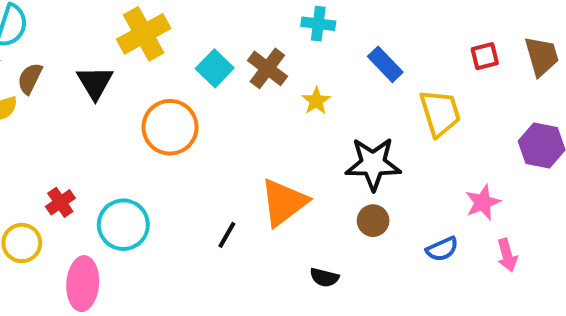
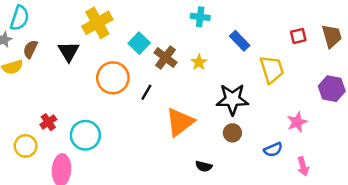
brown cross: (267, 68) -> (165, 58), moved
black line: (227, 235) -> (146, 92), moved
pink arrow: (507, 255) -> (303, 166), moved

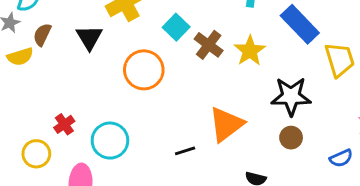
blue rectangle: (240, 41) -> (300, 24), size x1.5
yellow star: (199, 62) -> (250, 51), size x1.5
black line: (146, 92) -> (185, 151), moved, turned 42

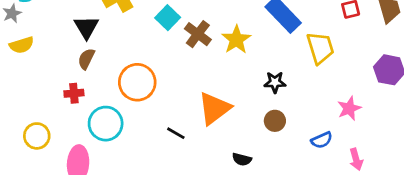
brown semicircle: (42, 35) -> (86, 59), moved
orange circle: (144, 70) -> (137, 82), moved
black star: (291, 96) -> (275, 82), size x0.6
red cross: (64, 124) -> (74, 93), moved, turned 30
black line: (185, 151) -> (176, 133), turned 48

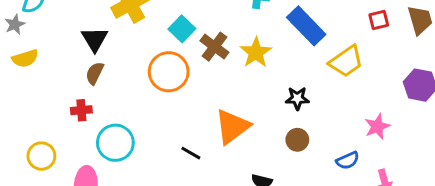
yellow trapezoid: (320, 48) -> (346, 61), turned 72
orange circle: (137, 82) -> (169, 72), moved

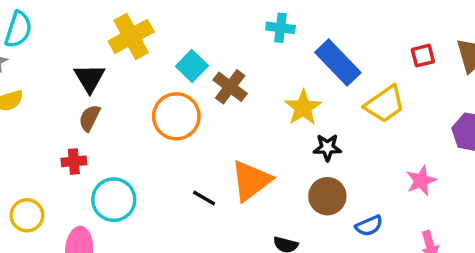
yellow star: (256, 53) -> (303, 108), moved
brown circle: (297, 140) -> (327, 196), size x1.4
black line: (191, 153) -> (204, 198), moved
blue semicircle: (348, 160) -> (369, 226), moved

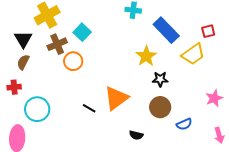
red square: (423, 56) -> (208, 31), moved
brown cross: (230, 87) -> (57, 44), moved, turned 30
orange circle: (176, 116) -> (73, 61), size x0.7

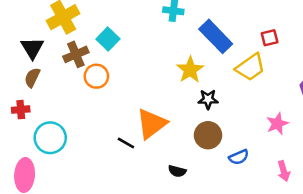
black line: (89, 108) -> (126, 143), moved

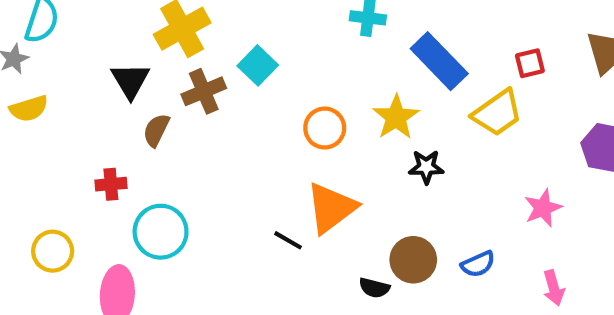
orange circle: (96, 76) -> (325, 128), moved
brown semicircle: (32, 77) -> (156, 130), moved
brown circle: (208, 135) -> (413, 260), moved

